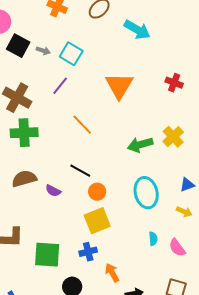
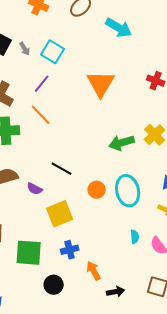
gray arrow: (43, 51) -> (25, 49), turned 40
orange line: (82, 125) -> (41, 115), moved
orange circle: (97, 192) -> (97, 190), moved
yellow square: (97, 221) -> (60, 214), moved

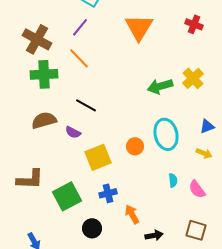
black line: (62, 169) -> (86, 105), moved
orange circle: (97, 190) -> (135, 146), moved
green square: (29, 253) -> (67, 196), turned -32

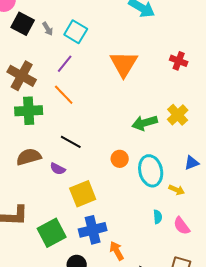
orange circle: (135, 146) -> (120, 159), moved
yellow arrow: (204, 153) -> (177, 190), moved
blue cross: (108, 193) -> (93, 230), size x1.5

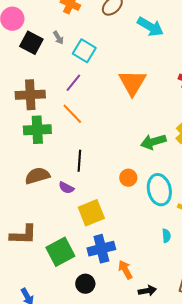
gray arrow: (48, 29) -> (58, 38), moved
brown cross: (22, 76) -> (30, 95), turned -32
black line: (71, 142) -> (79, 161), turned 65

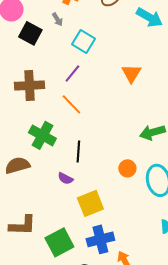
gray arrow: (58, 38) -> (57, 19), moved
orange triangle: (132, 83) -> (131, 73), size x0.7
green cross: (37, 130) -> (42, 135), moved, turned 32
brown semicircle: (37, 176) -> (17, 165), moved

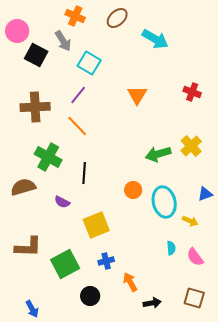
gray arrow: (57, 19) -> (63, 41), size x1.5
purple semicircle: (65, 178) -> (62, 202), moved
blue cross: (100, 239) -> (106, 261), size x0.6

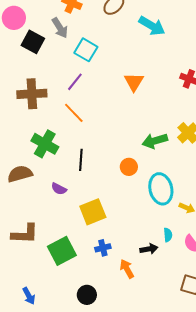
orange circle: (133, 190) -> (129, 167), moved
black circle: (90, 296) -> (87, 295), moved
black arrow: (152, 303) -> (149, 249), moved

